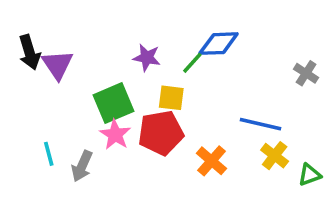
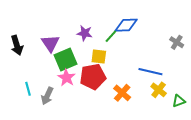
black arrow: (29, 52) -> (17, 45), moved
purple triangle: (57, 65) -> (50, 43), moved

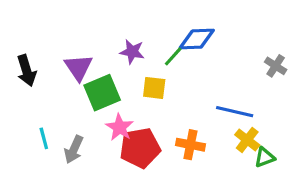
red pentagon: (93, 77) -> (140, 148), moved
pink star: (66, 78) -> (120, 127), moved
orange cross: (122, 93) -> (190, 145), turned -30
green triangle: (179, 101) -> (265, 157), moved

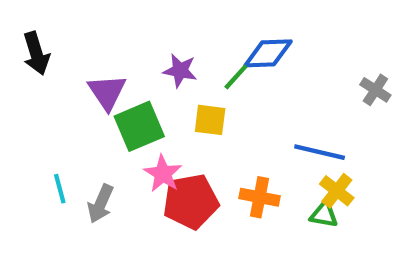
black arrow: (26, 71) -> (36, 53), moved
green triangle: (265, 157) -> (324, 214), moved, turned 30

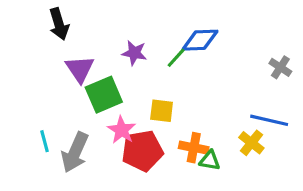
black arrow: (36, 53) -> (59, 24), moved
yellow square: (210, 120) -> (162, 111), moved
blue line: (320, 152) -> (269, 120), moved
gray arrow: (101, 204) -> (75, 152), size x1.4
green triangle: (324, 214) -> (210, 160), moved

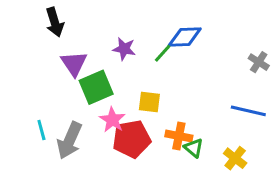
yellow cross: (251, 143) -> (235, 158), moved
green triangle: (210, 160) -> (194, 148), turned 30

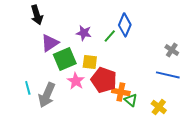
blue diamond: (185, 37) -> (125, 25), turned -65
gray cross: (259, 62) -> (172, 50), moved
purple triangle: (74, 64) -> (50, 43), turned 30
yellow square: (149, 102) -> (90, 62), moved
red pentagon: (132, 139) -> (104, 80), moved, turned 30

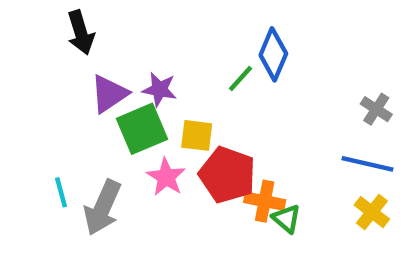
purple star: (84, 33) -> (159, 89), moved
yellow cross: (159, 107) -> (372, 212), moved

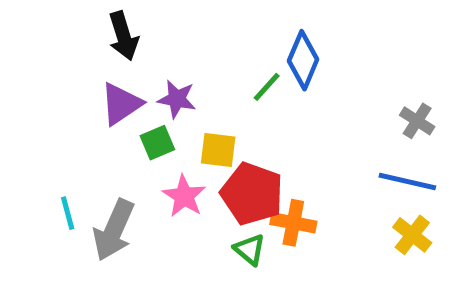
black arrow: (81, 33) -> (123, 36), moved
green square: (142, 129) -> (157, 143), size x0.6
green triangle: (286, 219) -> (250, 250), moved

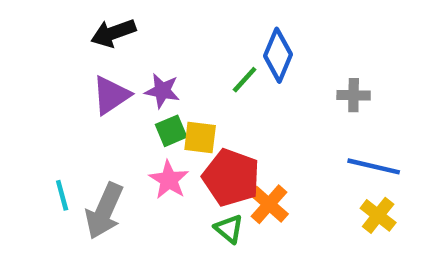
black arrow: (123, 36) -> (113, 33), turned 87
gray cross: (417, 121) -> (354, 95), moved, turned -32
green square: (157, 143) -> (171, 131), moved
orange cross: (293, 223) -> (269, 204), turned 30

